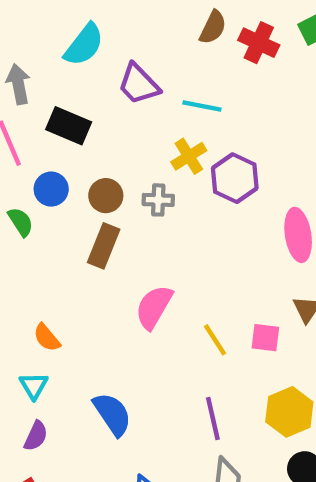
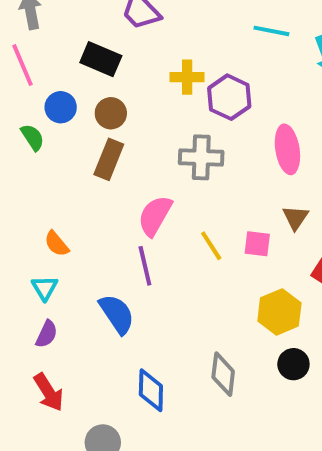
cyan line: (202, 106) -> (271, 31), moved
black rectangle: (69, 126) -> (101, 59), moved
yellow cross: (189, 156) -> (187, 77), turned 32
gray cross: (158, 200) -> (201, 157), moved, size x1.5
purple line: (213, 418) -> (145, 266), moved

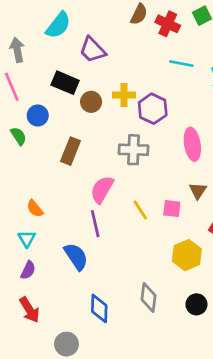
brown circle: (111, 113) -> (91, 102), moved
black circle: (293, 364) -> (196, 304), moved

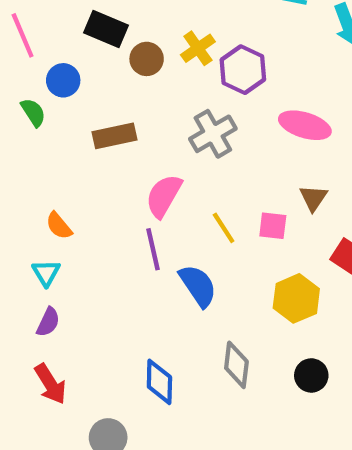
yellow cross: (124, 95) -> (198, 48), turned -35
pink ellipse: (192, 144) -> (305, 125), turned -64
gray cross: (134, 150) -> (213, 134), turned -32
brown rectangle: (71, 151) -> (115, 136), turned 56
blue semicircle: (76, 256) -> (198, 286), moved

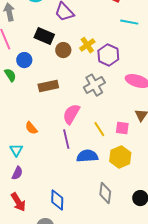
orange semicircle: (59, 226) -> (31, 128), moved
blue semicircle: (198, 286) -> (87, 156), turned -60
yellow hexagon: (296, 298) -> (120, 157), moved
blue diamond: (159, 382) -> (57, 200), moved

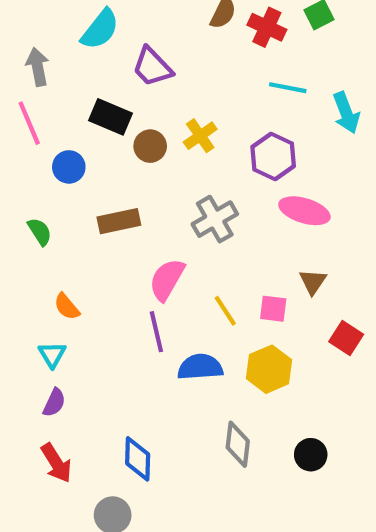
purple hexagon: (108, 55) -> (273, 157), moved
green semicircle: (10, 75) -> (40, 232), moved
orange semicircle: (31, 128) -> (67, 307), moved

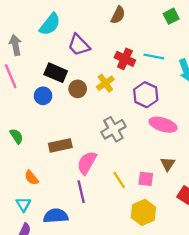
red cross: (267, 27) -> (125, 59), moved
blue circle: (69, 167) -> (43, 96), moved
brown rectangle: (119, 221) -> (60, 145), moved
blue semicircle: (200, 367) -> (56, 216), moved

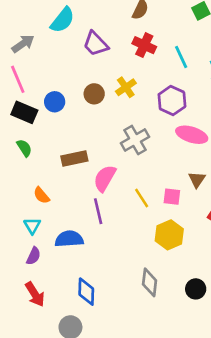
gray arrow: (15, 45) -> (23, 44), turned 66
cyan line: (154, 57) -> (181, 57), turned 54
red cross: (125, 59) -> (144, 45), moved
black rectangle: (56, 73) -> (24, 112), moved

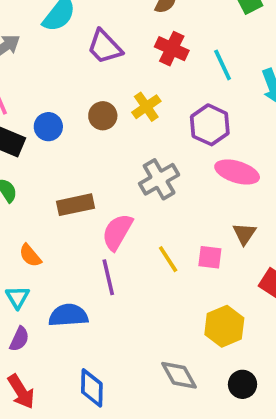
yellow hexagon: (169, 235) -> (224, 326), moved
gray diamond: (150, 282) -> (179, 375), turned -36

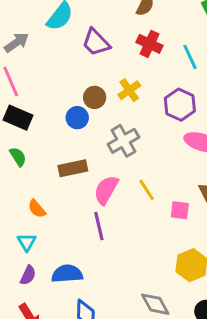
blue circle: (48, 127) -> (77, 118), moved
gray cross: (159, 179) -> (123, 141), moved
yellow line: (168, 259) -> (147, 190), moved
blue semicircle: (68, 315) -> (67, 274), moved

